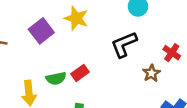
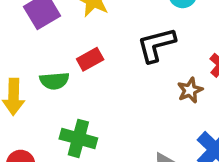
red rectangle: (80, 73) -> (90, 59), moved

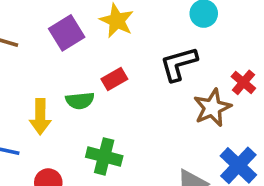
brown star: (190, 90) -> (212, 108), size x1.5

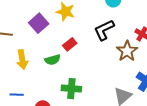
yellow arrow: (40, 117) -> (22, 60), moved

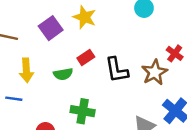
black L-shape: (104, 30) -> (117, 70), moved, turned -80
blue line: (17, 95) -> (14, 99), moved

